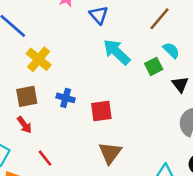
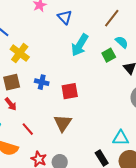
cyan arrow: (117, 52) -> (80, 45), turned -100
brown triangle: (110, 153) -> (63, 123), moved

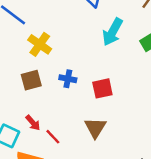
red arrow: (11, 104) -> (33, 123), moved

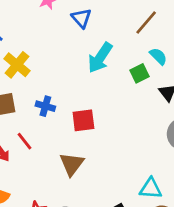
red line: (53, 137) -> (24, 141), moved

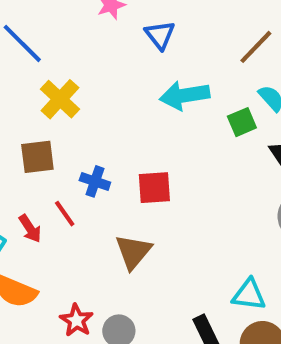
cyan arrow: (100, 58) -> (185, 95), turned 44
blue cross: (45, 106) -> (95, 181), moved

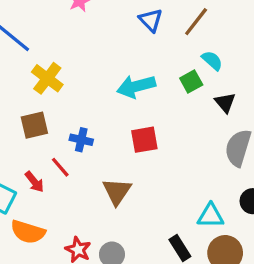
blue triangle: (160, 35) -> (151, 20), moved
cyan arrow: (185, 95) -> (136, 86), moved
red square: (154, 188) -> (144, 140), moved

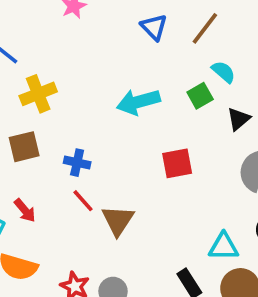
yellow cross: (47, 78) -> (38, 94), turned 32
black triangle: (225, 103) -> (239, 119), turned 30
red square: (144, 140) -> (177, 163), moved
red line: (60, 167) -> (83, 201), moved

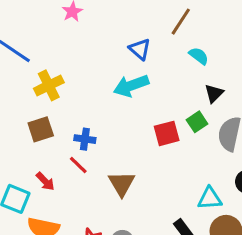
blue triangle: (154, 27) -> (140, 49), moved
green square: (200, 96) -> (197, 122), moved
red line: (83, 201) -> (78, 165), moved

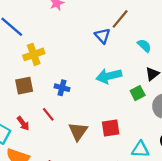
brown line: (181, 22) -> (120, 19), moved
cyan arrow: (131, 86) -> (109, 76), moved
red square: (167, 133) -> (111, 128), moved
blue cross: (85, 139) -> (62, 88), moved

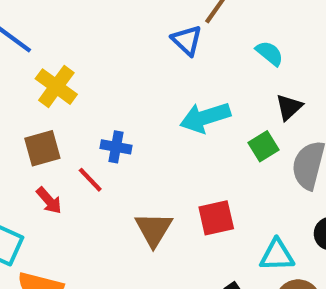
yellow cross: (34, 54) -> (56, 87), turned -30
red line: (48, 114) -> (90, 180), moved
red arrow: (23, 123) -> (49, 201), moved

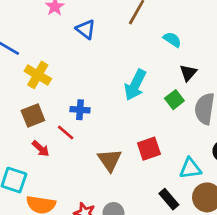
blue triangle: (187, 40) -> (86, 29), moved
cyan arrow: (205, 117) -> (135, 85), turned -40

